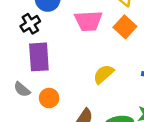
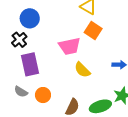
pink trapezoid: (88, 21) -> (70, 46), moved
yellow semicircle: (103, 74) -> (82, 70), turned -84

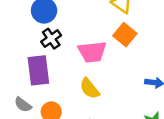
black cross: (19, 40) -> (51, 39), moved
yellow semicircle: (82, 70) -> (90, 88), moved

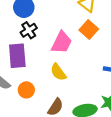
pink trapezoid: (92, 52) -> (62, 43), turned -60

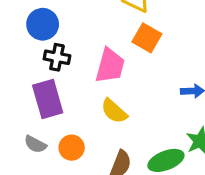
black cross: (29, 30) -> (57, 57), turned -35

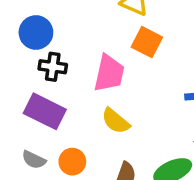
purple rectangle: (48, 99) -> (45, 111), turned -45

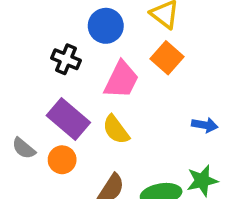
blue circle: (36, 32) -> (106, 26), moved
purple rectangle: (45, 111) -> (68, 119), moved

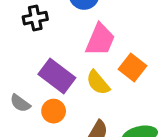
orange square: (167, 58) -> (133, 67), moved
black cross: (66, 59) -> (35, 18), moved, turned -30

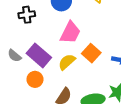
yellow semicircle: (98, 83) -> (67, 62), turned 84
gray semicircle: (20, 103) -> (14, 56), moved

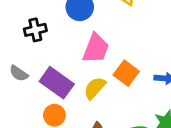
gray semicircle: (14, 56) -> (19, 73), moved

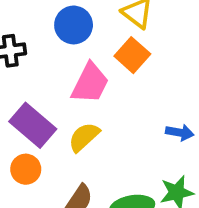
orange square: (126, 73) -> (132, 55), moved

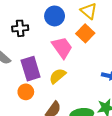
pink trapezoid: (90, 83) -> (62, 47), turned -65
purple rectangle: (33, 125) -> (31, 69), turned 30

